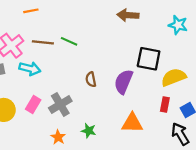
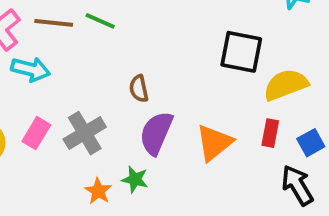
purple semicircle: (124, 82) -> (156, 133), moved
orange triangle: (132, 123) -> (214, 143), moved, turned -40
orange star: (58, 137) -> (98, 191), moved

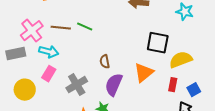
pink rectangle: (36, 133) -> (49, 74), moved
orange triangle: (214, 143) -> (144, 73), moved

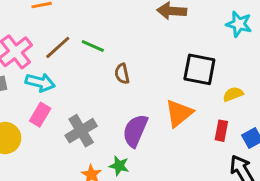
brown line: (61, 28) -> (58, 47), turned -48
yellow semicircle: (181, 60) -> (233, 94), size x0.6
brown semicircle: (105, 62) -> (122, 74), moved

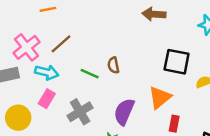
green line: (93, 46) -> (90, 74), moved
red rectangle: (221, 131) -> (174, 124), moved

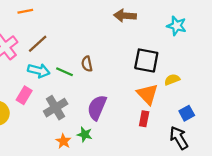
cyan arrow: (47, 72) -> (39, 71), moved
orange triangle: (160, 97) -> (147, 94), moved, turned -35

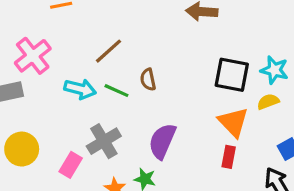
cyan star: (177, 26) -> (274, 70), moved
brown line: (38, 44) -> (109, 51), moved
pink rectangle: (24, 95) -> (71, 165), moved

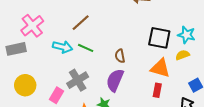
brown semicircle: (148, 80) -> (120, 56), moved
orange triangle: (233, 122) -> (160, 68), turned -30

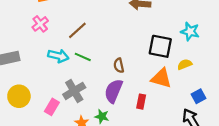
pink cross: (32, 26) -> (40, 24), moved, size x0.7
cyan star: (186, 35) -> (190, 31), moved
red rectangle: (157, 90) -> (141, 102), moved

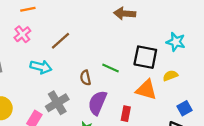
green line: (83, 57) -> (110, 68), moved
brown semicircle: (119, 65) -> (85, 78), moved

